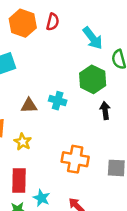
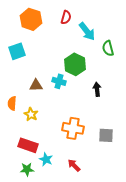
red semicircle: (53, 22) -> (66, 17), moved
green hexagon: (93, 79) -> (75, 64), moved
red rectangle: (19, 180) -> (28, 145), turned -72

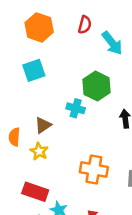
cyan square: (17, 51) -> (34, 70), moved
brown triangle: (36, 85) -> (43, 125), moved, turned -32

